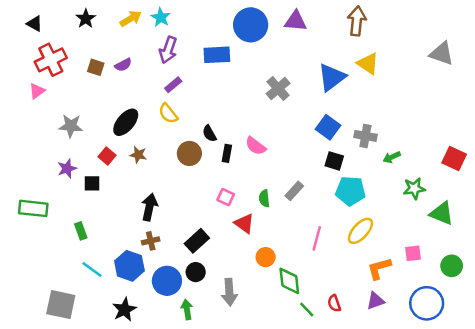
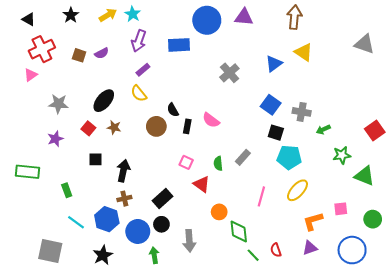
blue triangle: (332, 77) -> (274, 64), size x0.7
red square: (454, 158) -> (375, 131), turned 30
black square: (92, 183) -> (96, 159), moved

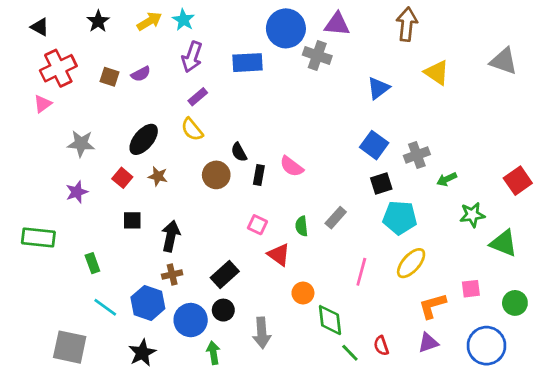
yellow triangle: (304, 52) -> (437, 72), moved
gray cross: (229, 73) -> (317, 55), moved, turned -30
gray cross: (302, 112) -> (417, 155), turned -30
black square: (276, 133) -> (381, 183), turned -35

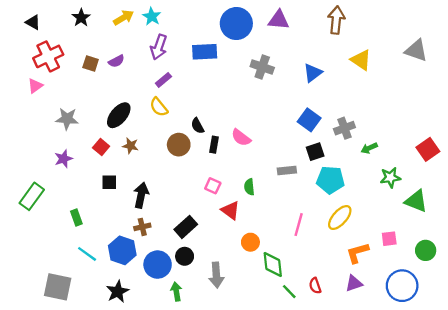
gray cross: (317, 55) -> (262, 67), moved
gray rectangle: (336, 218) -> (287, 170), moved, turned 42
green rectangle: (38, 238) -> (32, 196), turned -60

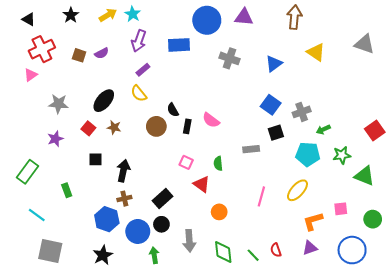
cyan pentagon: (330, 180) -> (308, 154), moved
cyan line: (87, 254) -> (37, 215), moved
green diamond: (273, 265) -> (223, 252), moved

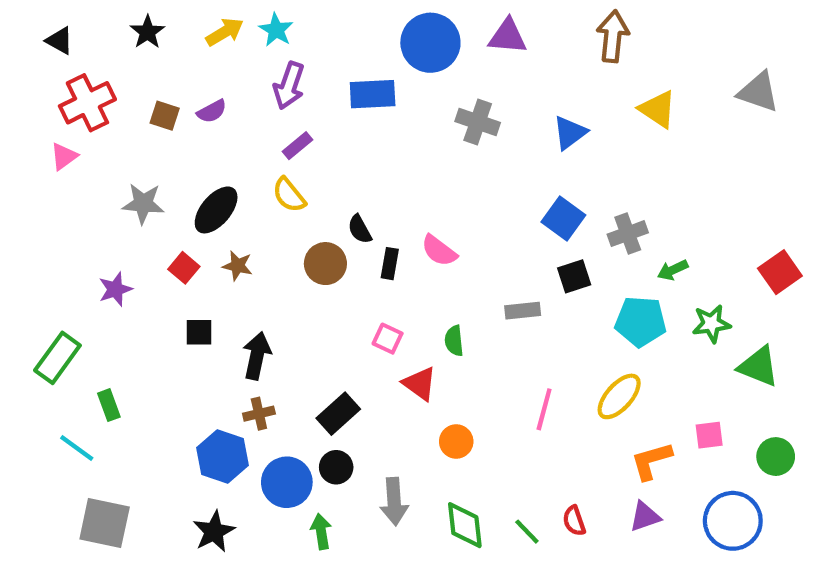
gray star: (58, 104) -> (143, 204), moved
green rectangle: (67, 190) -> (109, 405), moved

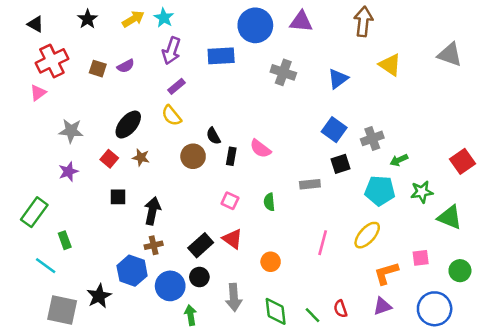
gray star: (143, 204) -> (71, 131), moved
red triangle: (420, 384) -> (232, 239), moved
black star: (214, 532) -> (99, 296), moved

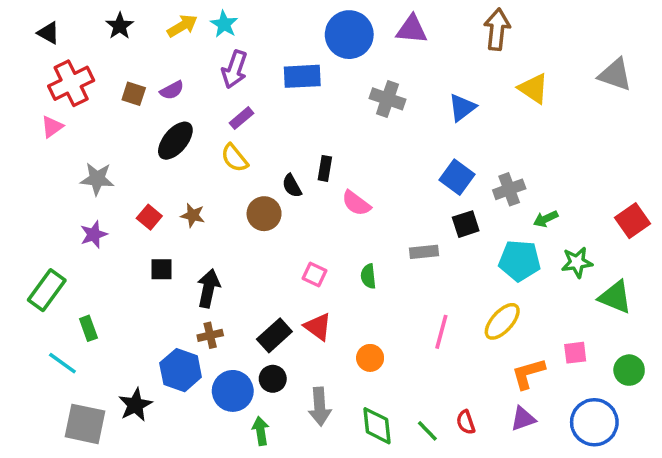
black ellipse: (128, 124) -> (175, 141), moved
black rectangle: (231, 156) -> (325, 168), moved

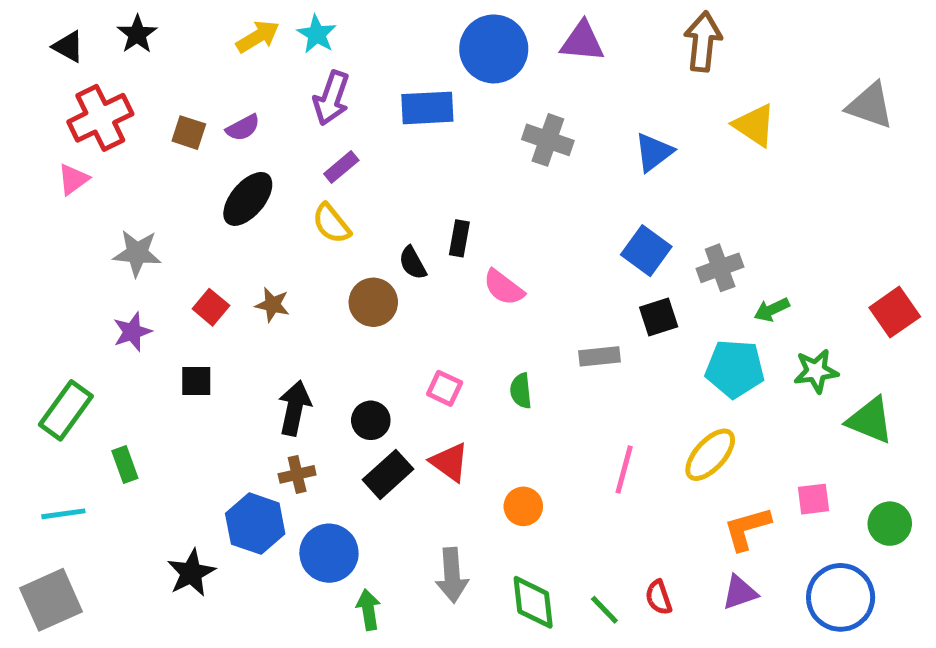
black star: (120, 26) -> (137, 34), moved
black square: (161, 269) -> (196, 381), moved
cyan line: (62, 363) -> (63, 514), moved, turned -44
black circle: (273, 379) -> (371, 420), moved
gray square: (85, 424) -> (51, 600), moved, turned -36

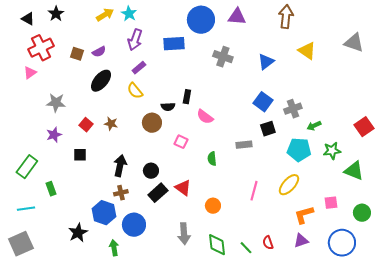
black semicircle: (413, 263) -> (168, 107), turned -64
pink square: (445, 388) -> (181, 142), moved
green arrow: (368, 610) -> (114, 248), moved

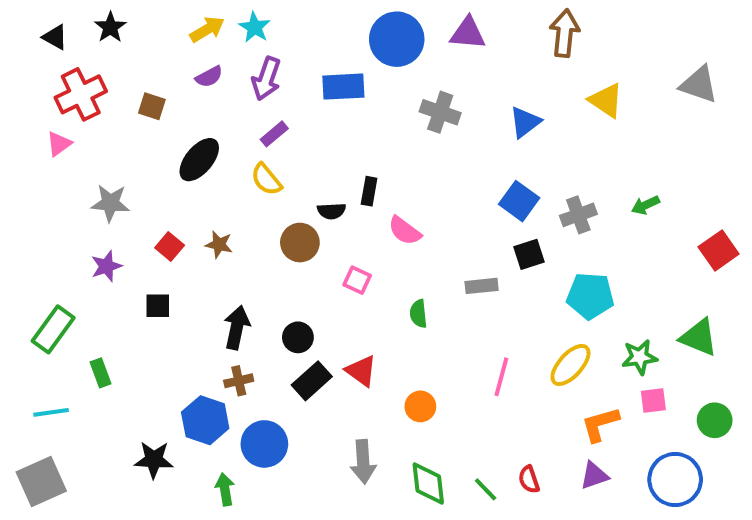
purple semicircle: (99, 52) -> (209, 77), moved
green arrow: (314, 126) -> (646, 205), moved
green star: (332, 151) -> (640, 357), moved
black star: (78, 233) -> (154, 460), turned 30

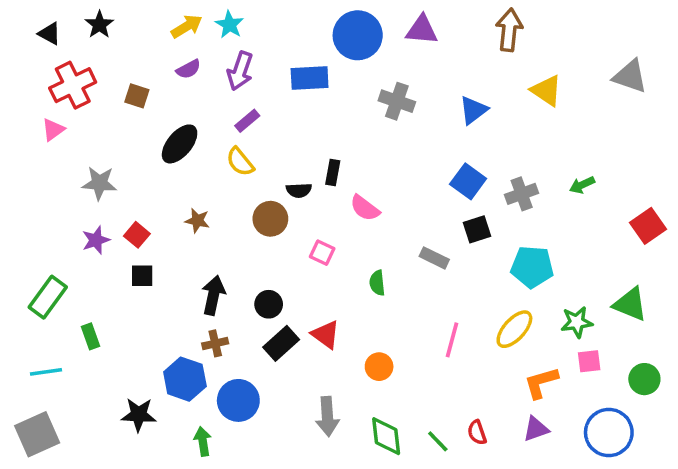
red square: (170, 246) -> (137, 235), moved
gray rectangle: (482, 286) -> (434, 258), turned 32

